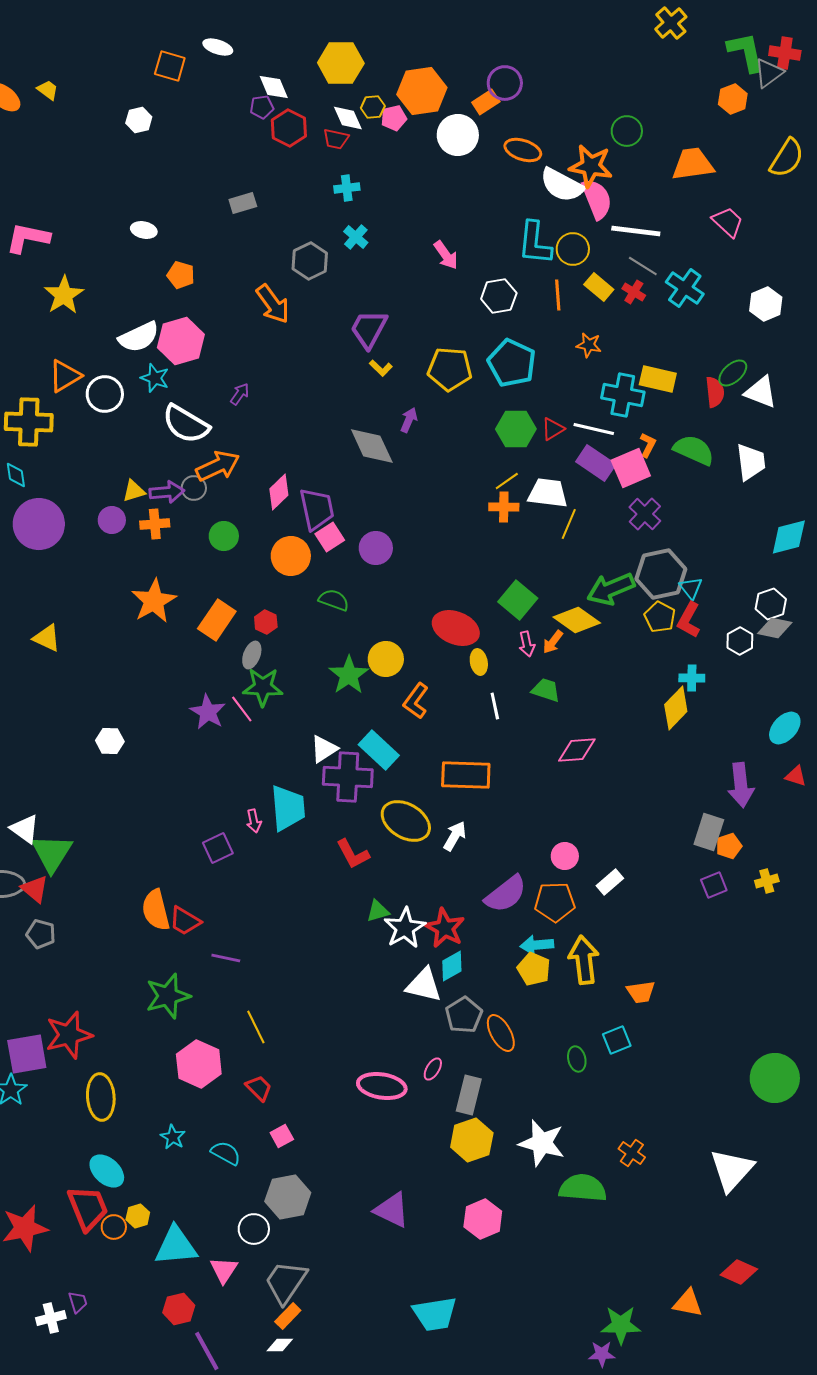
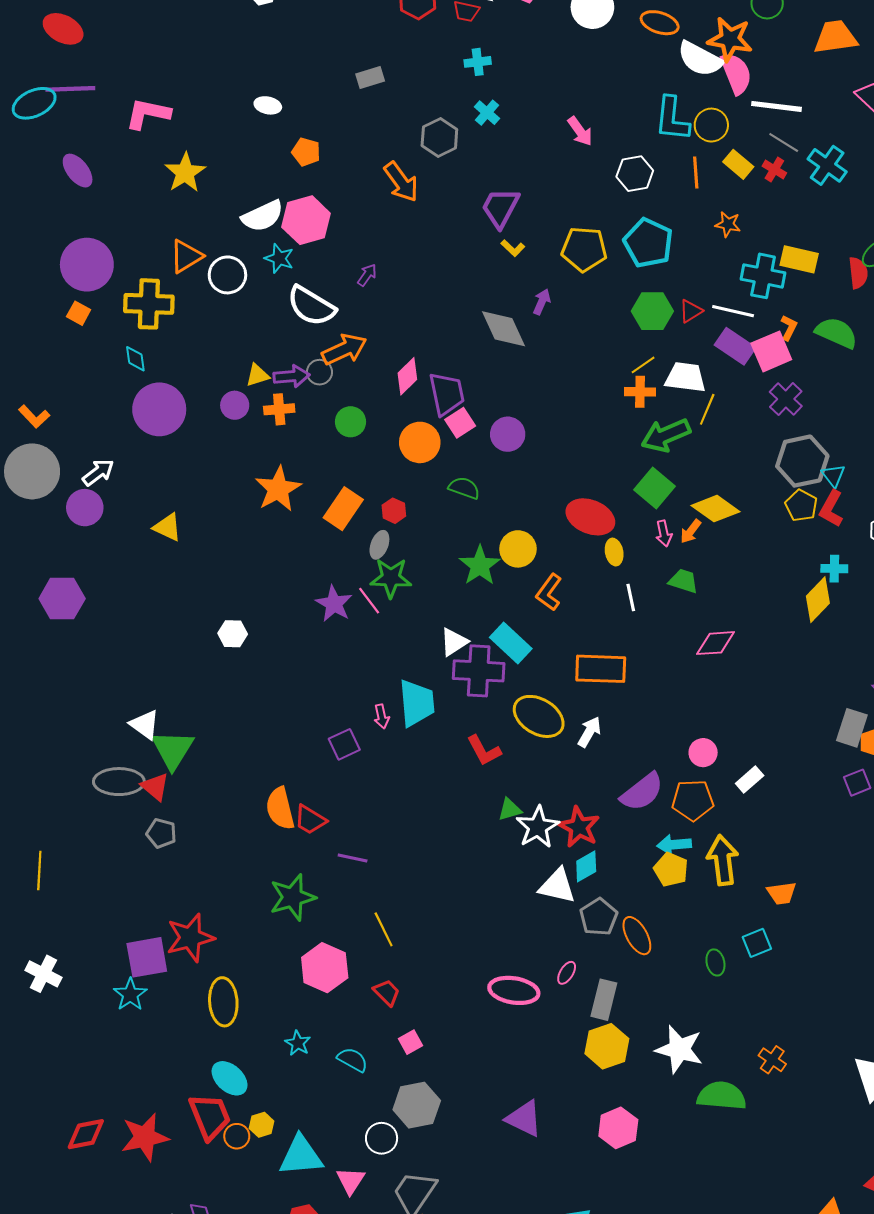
green arrow: (611, 589) -> (666, 435), moved

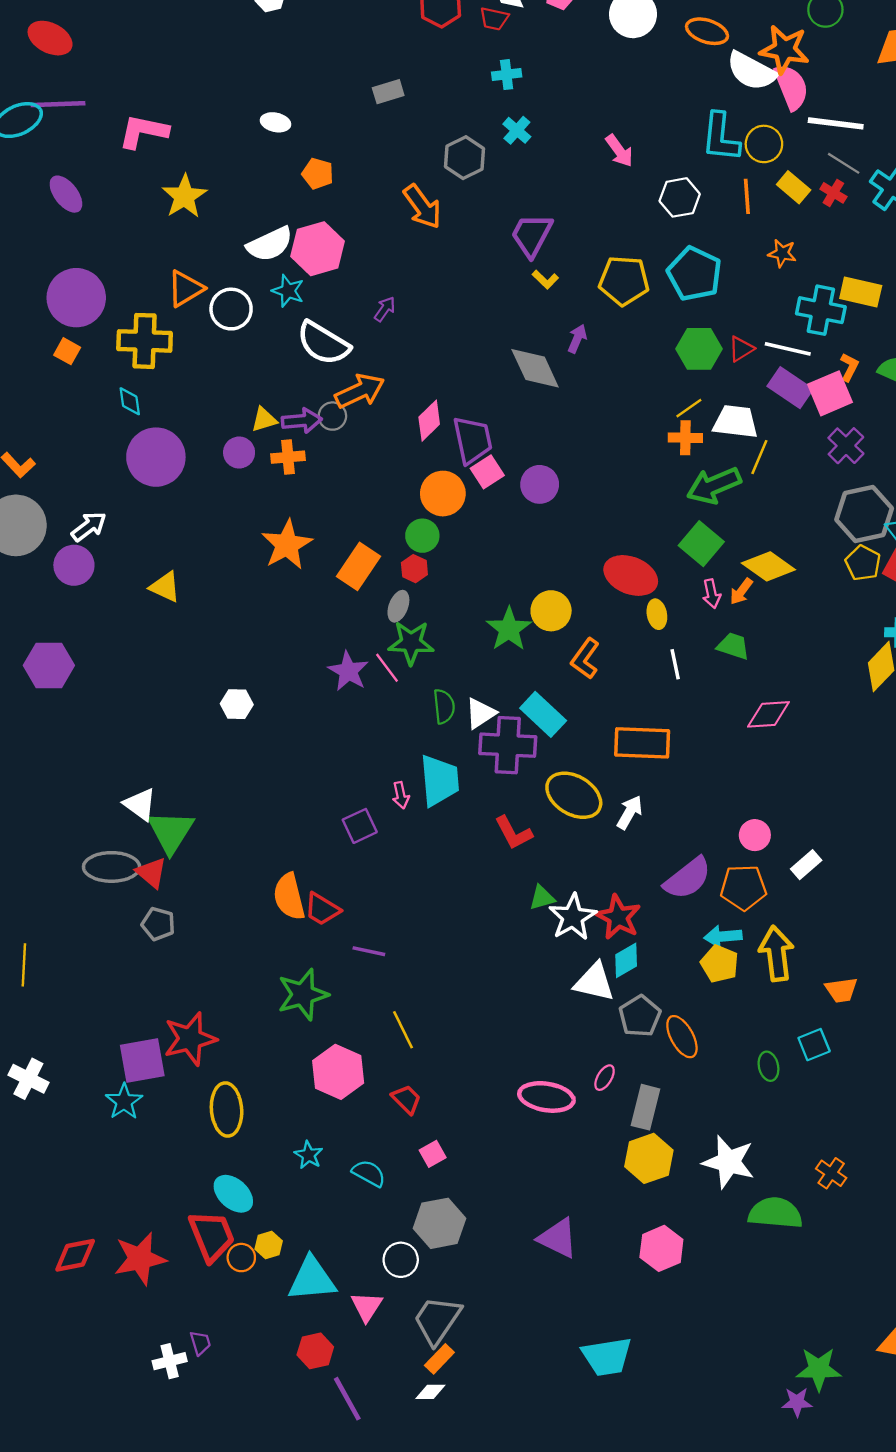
green circle: (350, 422) -> (422, 536), moved
green semicircle: (464, 488) -> (444, 706), moved, turned 64

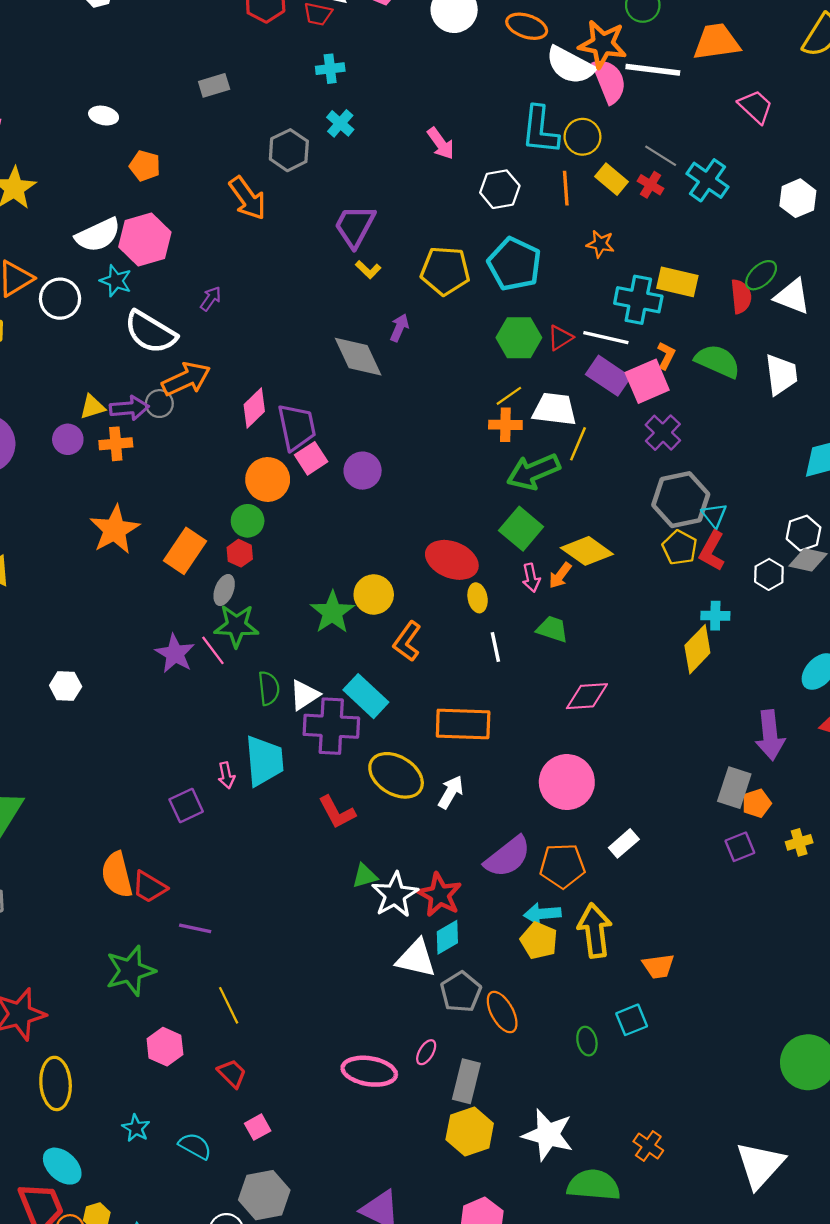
white line: (836, 123) -> (653, 70), moved
pink circle: (755, 835) -> (567, 782), moved, size x1.8
pink hexagon: (338, 1072) -> (165, 1047), size x0.7

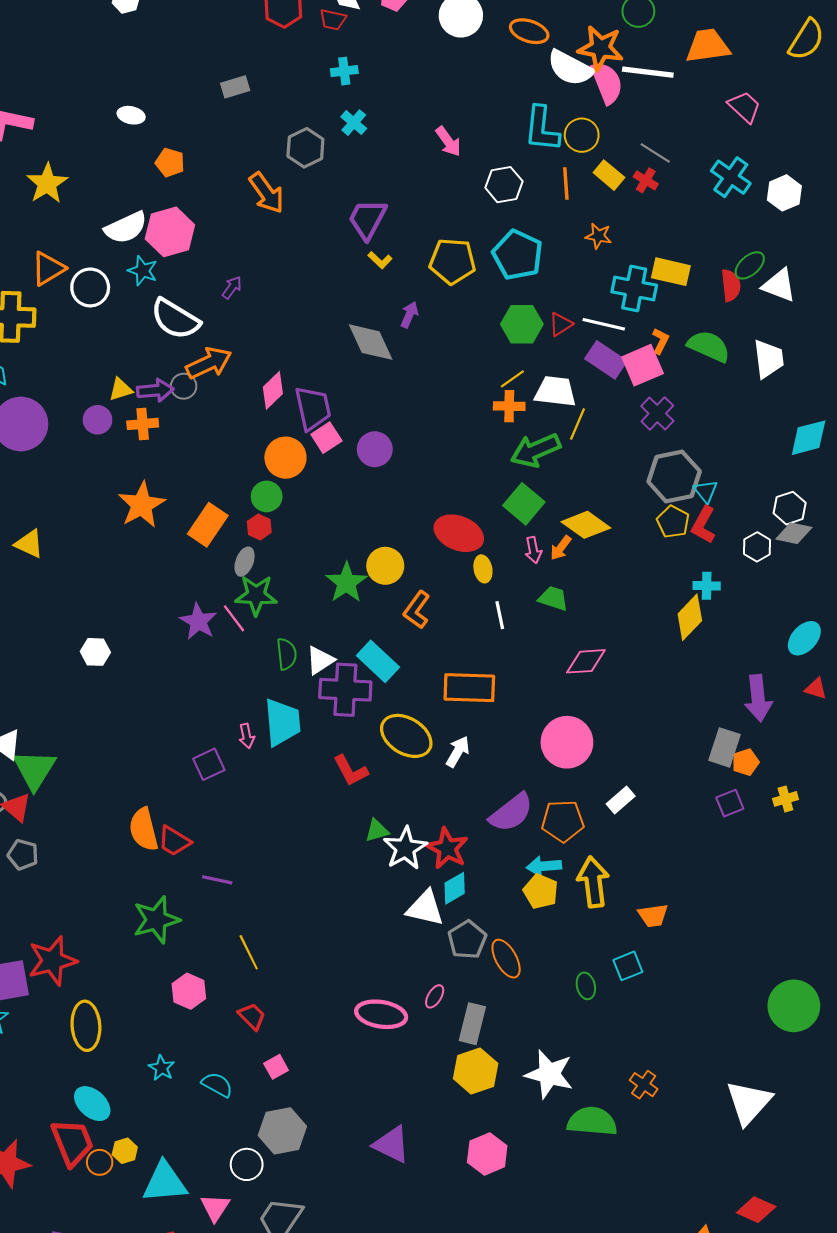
cyan cross: (708, 180) -> (731, 177), moved

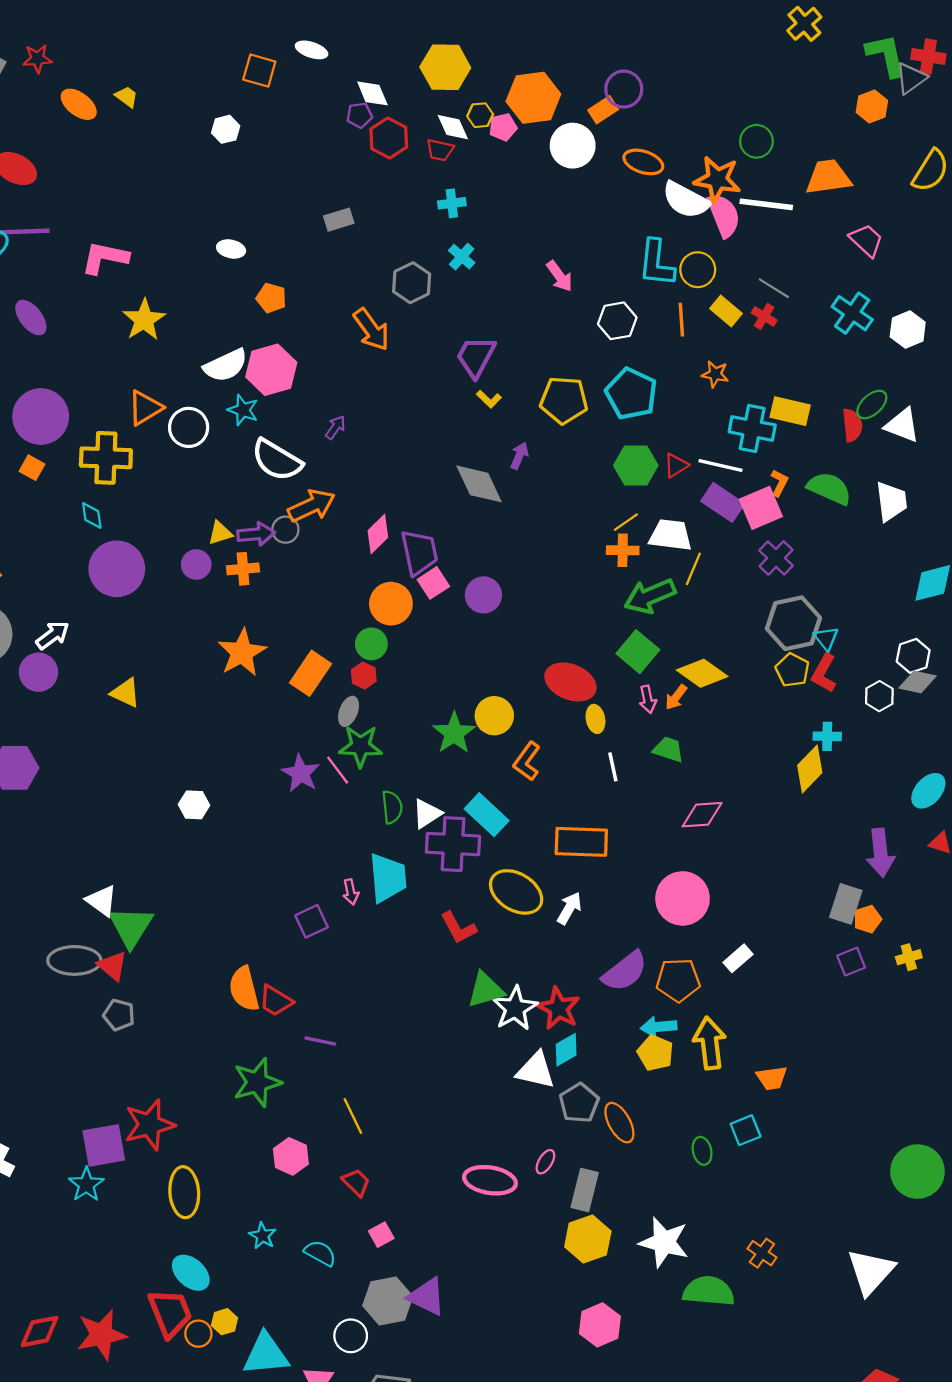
green triangle: (377, 830) -> (486, 990), size x1.5
purple triangle: (392, 1144) -> (427, 1297), moved

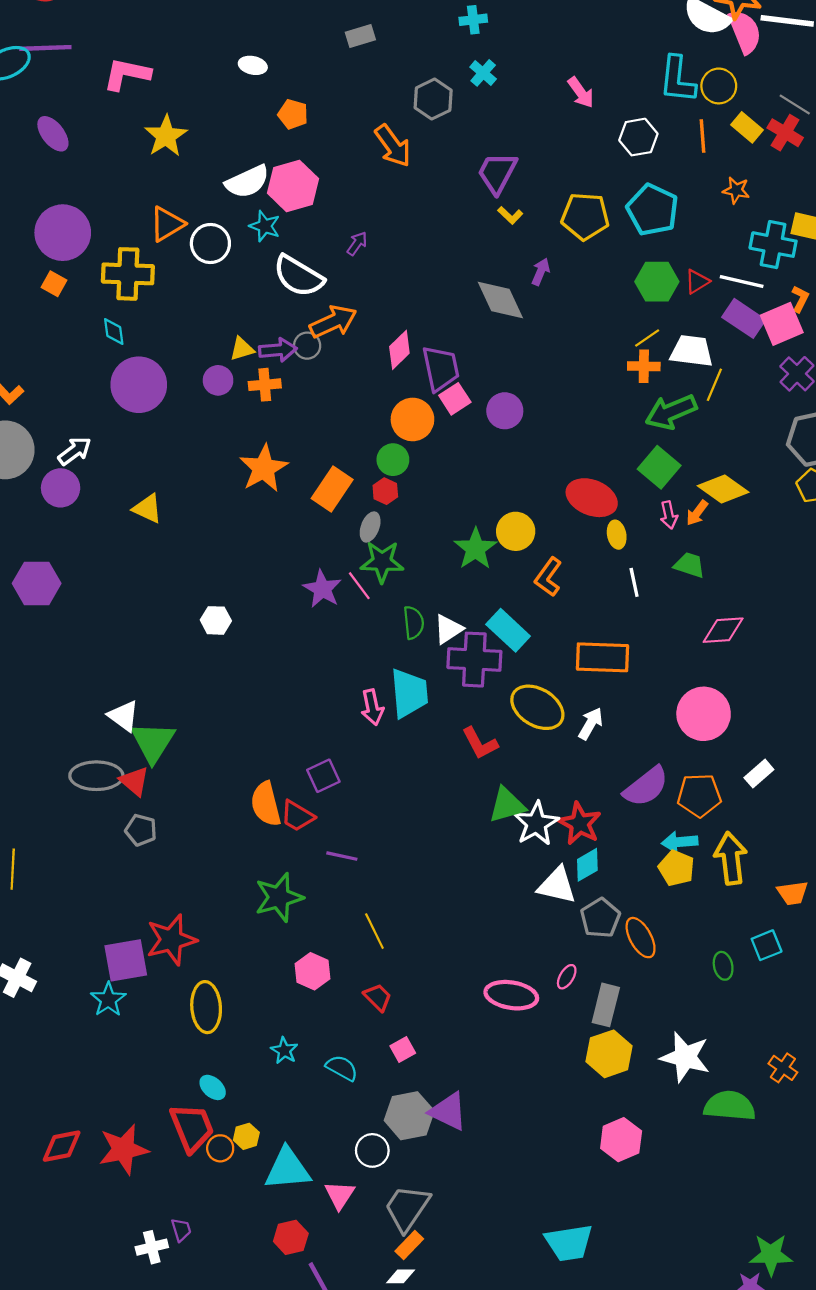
red cross: (764, 316) -> (785, 133), size x1.4
pink arrow: (351, 892) -> (372, 707), size x1.4
purple square: (312, 921) -> (323, 776), moved
cyan ellipse: (191, 1273) -> (213, 1087), size x0.7

